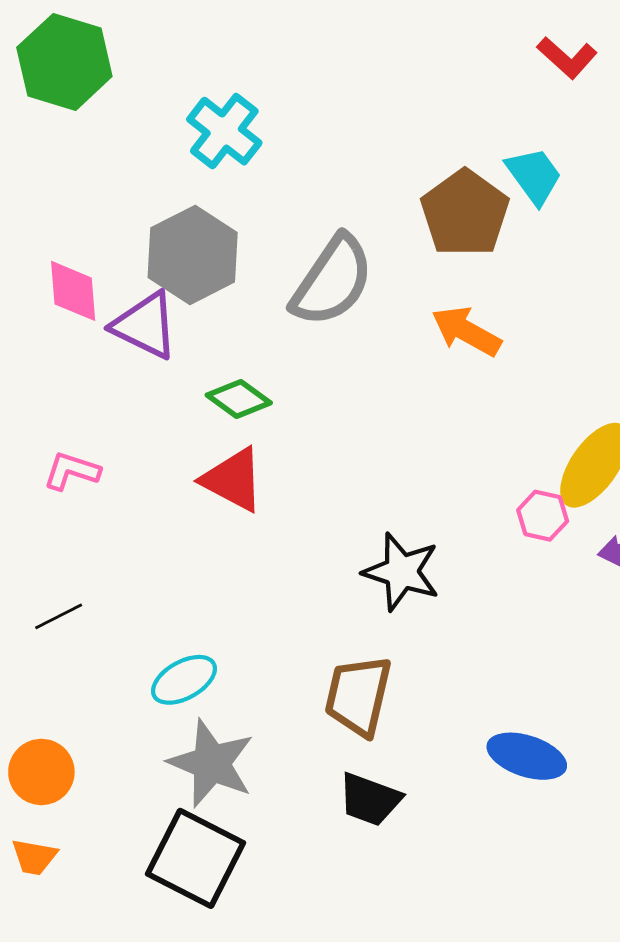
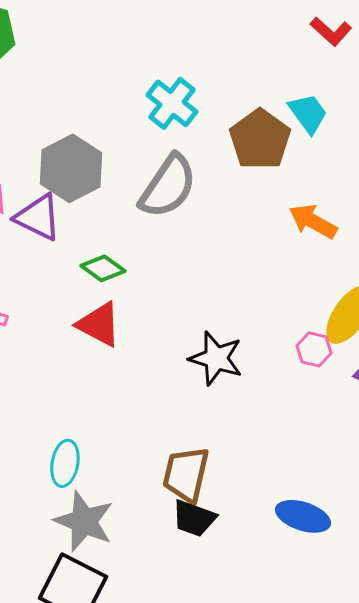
cyan cross: (224, 131) -> (172, 103), moved
orange arrow: (466, 331) -> (313, 221), moved
black star: (401, 572) -> (216, 358), moved
cyan ellipse: (184, 680) -> (65, 463), turned -51
black trapezoid: (370, 799) -> (194, 518), moved

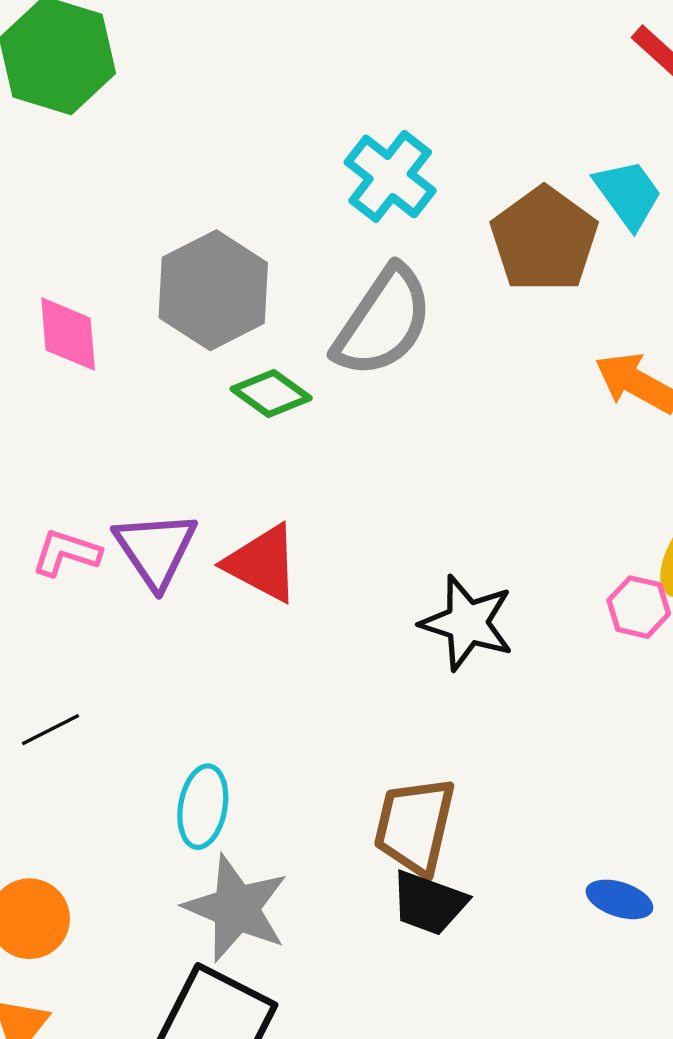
purple triangle: (38, 217) -> (156, 549), moved, turned 30
green diamond: (103, 268) -> (271, 394), moved
blue ellipse: (303, 516) -> (619, 899), size x0.7

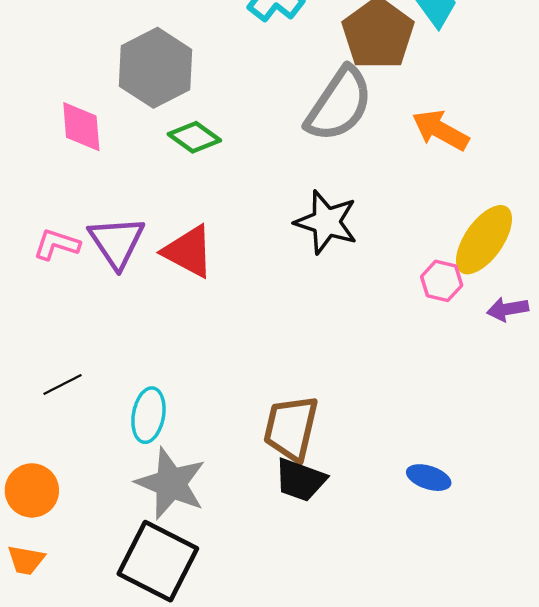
gray semicircle: (383, 322) -> (339, 104), moved
pink diamond: (68, 334) -> (81, 127), moved
black star: (467, 623) -> (326, 222), moved
black line: (51, 730) -> (63, 385), moved

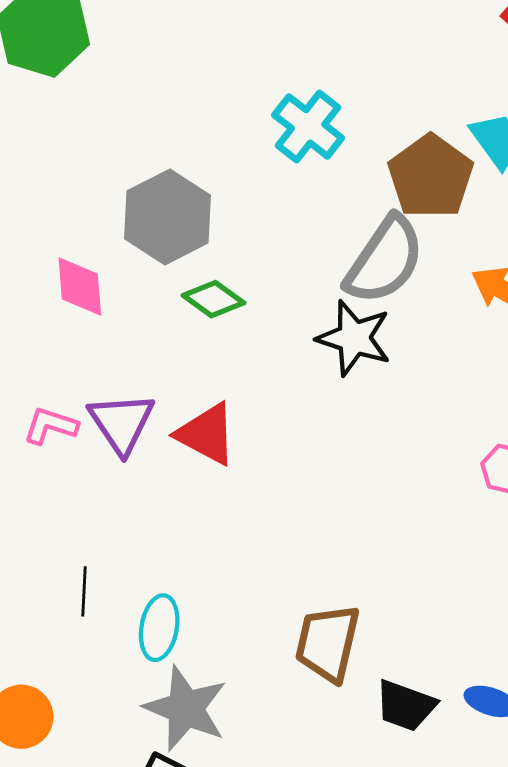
black star: (326, 222) -> (354, 338), moved
black line: (63, 385) -> (84, 591), moved, turned -60
black trapezoid: (300, 480) -> (406, 706), moved

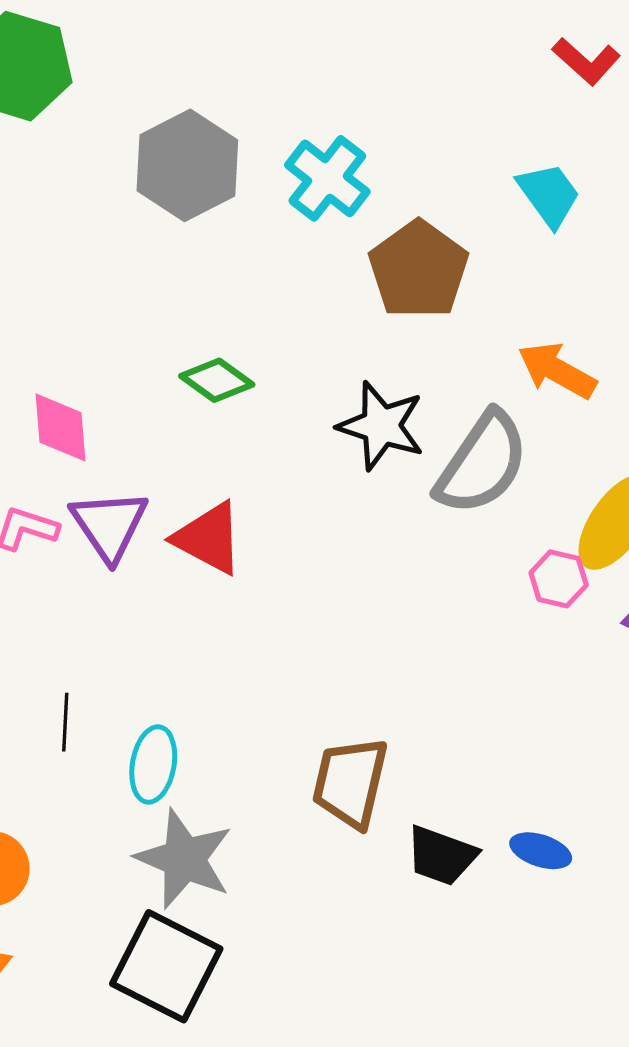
brown pentagon: (431, 177) -> (419, 270), moved
gray hexagon: (167, 217) -> (187, 165), moved
gray semicircle: (385, 260) -> (482, 463), moved
pink diamond: (80, 287) -> (60, 427), moved

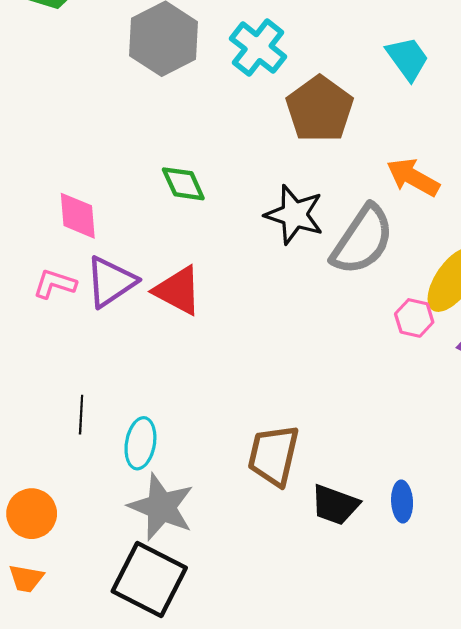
green diamond: (217, 380) -> (183, 184), turned 30
purple triangle: (109, 525) -> (111, 282), turned 30
blue ellipse: (541, 851) -> (402, 502), turned 69

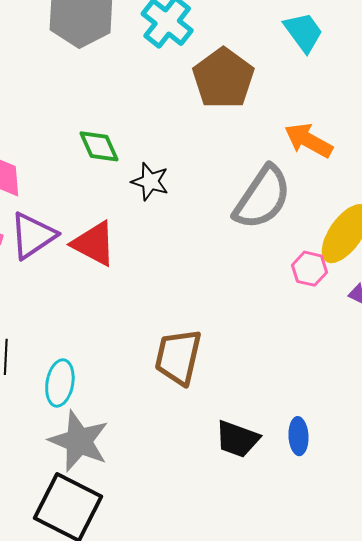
black star: (294, 215) -> (150, 181), moved, size x0.7
brown trapezoid: (273, 455) -> (178, 357), moved

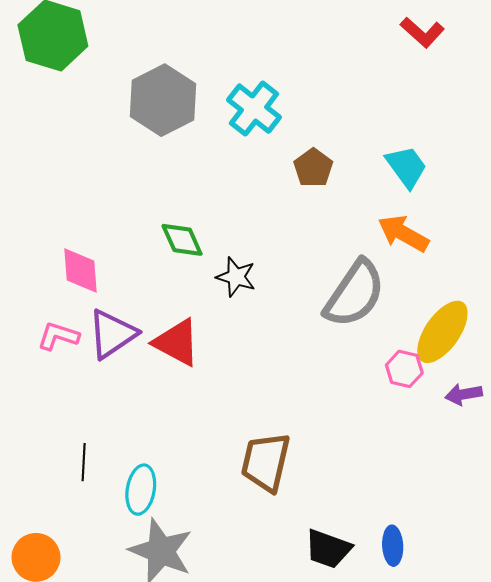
cyan trapezoid: (303, 32) -> (406, 167), moved
brown pentagon: (223, 78) -> (313, 168), size x0.6

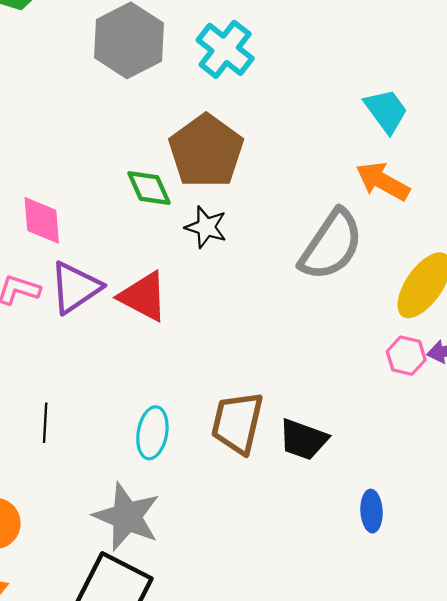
brown pentagon: (313, 168) -> (206, 151), moved, size x1.8
pink hexagon: (404, 369) -> (406, 356), moved
cyan ellipse: (141, 490) -> (152, 433), moved
black trapezoid: (328, 549) -> (303, 439), moved

